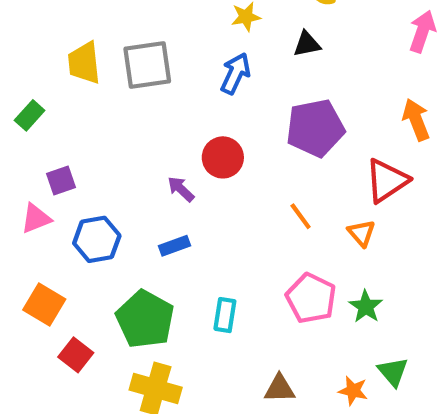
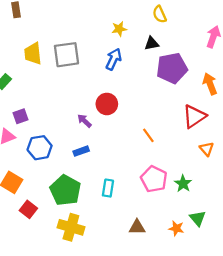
purple pentagon: (315, 128) -> (172, 68), moved
orange triangle: (361, 233) -> (207, 149), moved

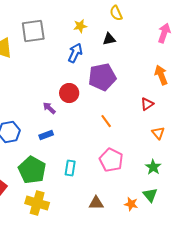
gray square: (66, 55) -> (33, 31), moved
purple pentagon: (172, 68) -> (102, 77), moved
red triangle: (194, 116) -> (147, 104), size x0.6
green star: (183, 184) -> (153, 167), moved

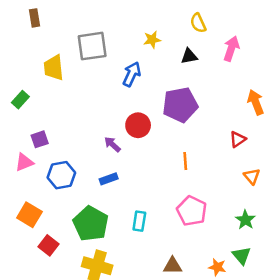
pink arrow: (164, 33) -> (231, 49), moved
blue arrow: (75, 53) -> (132, 74), moved
orange line: (106, 121) -> (185, 161), turned 32

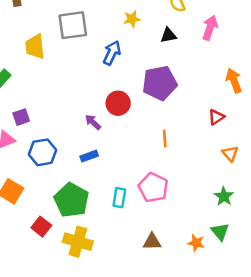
pink pentagon: (192, 211) -> (153, 188), moved
red square: (49, 245) -> (41, 227), moved

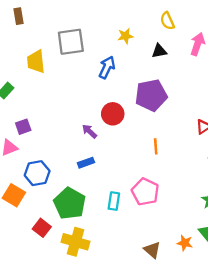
blue hexagon: (43, 152) -> (37, 173), moved
brown triangle: (152, 242) -> (152, 250), moved, turned 42

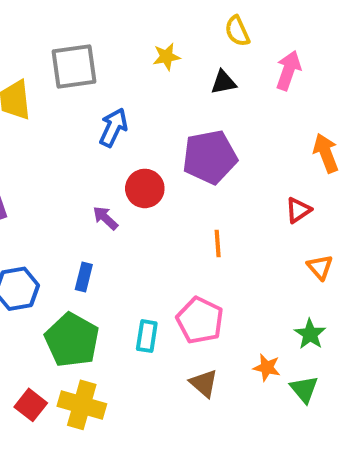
blue arrow: (107, 67) -> (113, 127), moved
blue rectangle: (86, 163) -> (84, 277), moved, turned -56
red square: (42, 228) -> (31, 405), moved
orange star: (185, 243) -> (267, 368), moved
brown triangle: (152, 250) -> (204, 383), moved

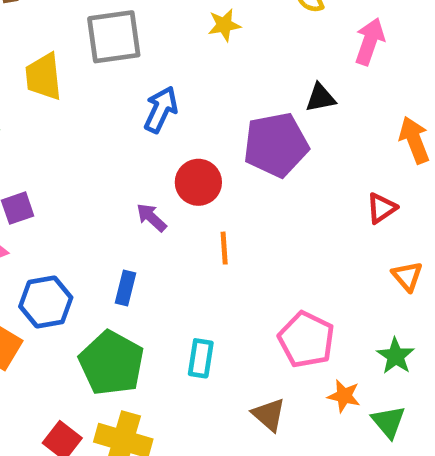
black triangle: (224, 82) -> (320, 98), moved
orange line: (218, 244) -> (224, 248), moved
pink pentagon: (200, 320) -> (306, 340), moved

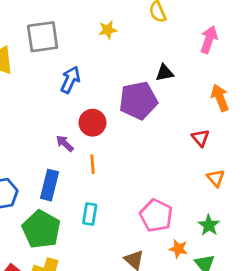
pink arrow: (370, 41) -> (209, 40), moved
red triangle: (381, 208) -> (201, 138), turned -36
orange line: (224, 248) -> (92, 164), moved
blue rectangle: (126, 288) -> (50, 185), size x1.5
cyan rectangle: (201, 358) -> (90, 214), moved

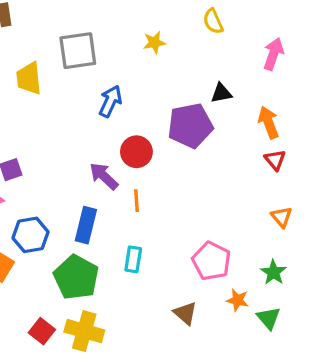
orange arrow: (220, 98) -> (269, 122), moved
red triangle: (201, 138) -> (275, 160), moved
purple arrow: (65, 143) -> (104, 176), size x1.4

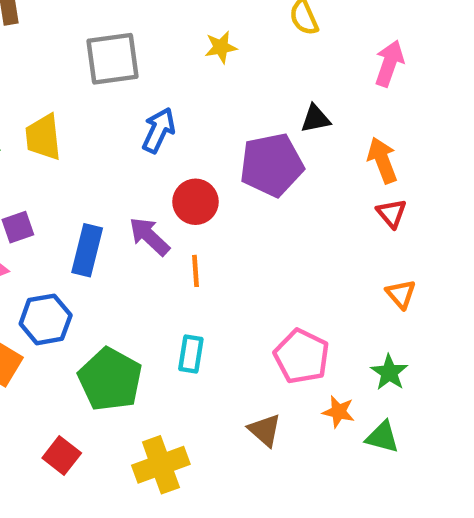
yellow trapezoid: (29, 78) -> (43, 137), moved
blue rectangle: (86, 225) -> (87, 250), moved
green triangle: (269, 318) -> (382, 437), turned -35
yellow cross: (84, 331) -> (161, 465), moved, turned -36

